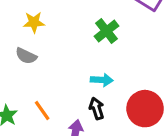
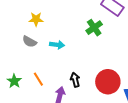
green cross: (106, 31) -> (94, 28), moved
cyan arrow: (102, 80) -> (57, 45), moved

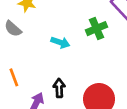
cyan arrow: (57, 45) -> (60, 42), moved

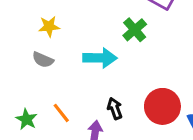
cyan arrow: (60, 42) -> (100, 58), size x1.5

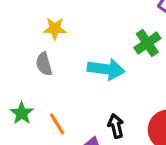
gray semicircle: (43, 60) -> (44, 64), turned 45
green star: (27, 119) -> (22, 113), moved

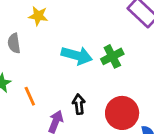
green cross: (147, 43) -> (112, 56), moved
gray semicircle: (44, 64) -> (14, 43), moved

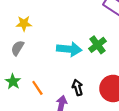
yellow star: (38, 16) -> (24, 24), moved
gray semicircle: (14, 43) -> (18, 48), turned 49

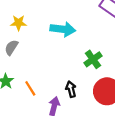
green cross: (97, 45) -> (93, 59), moved
cyan arrow: (69, 49) -> (63, 29), moved

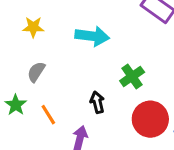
gray semicircle: (11, 47) -> (36, 72), moved
black arrow: (71, 89) -> (97, 102), moved

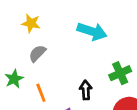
yellow star: (33, 27) -> (31, 23), moved

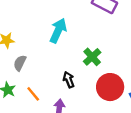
cyan arrow: (92, 31) -> (58, 31), turned -65

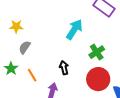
cyan arrow: (58, 31) -> (74, 29), moved
green cross: (92, 57) -> (97, 52), moved

